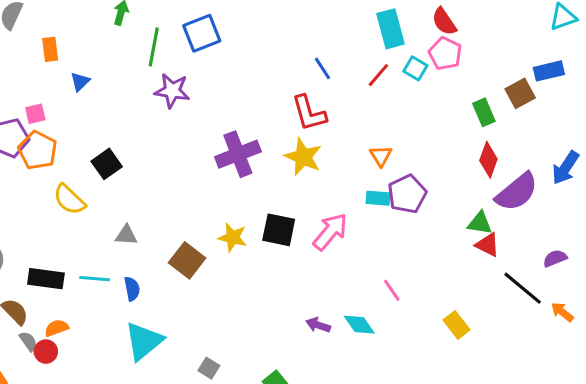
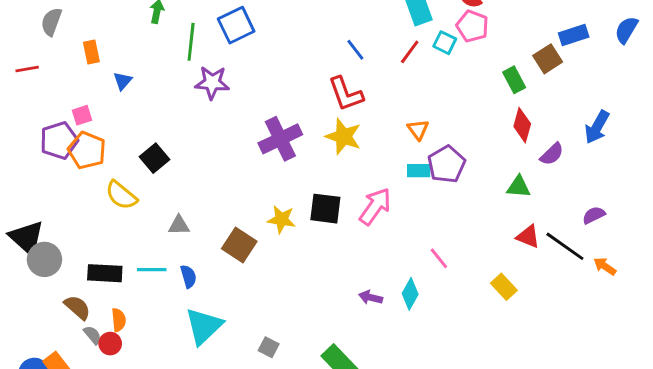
purple semicircle: (517, 192) -> (552, 154), size x0.6
red triangle: (487, 245) -> (528, 237), moved
cyan diamond: (359, 325) -> (410, 294), turned 68
orange semicircle: (56, 328) -> (119, 320), turned 110

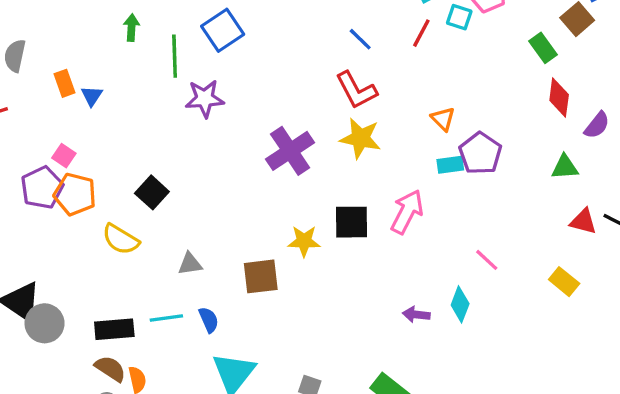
blue triangle: (123, 81) -> (92, 96), moved
pink square: (82, 115) -> (64, 156), turned -30
brown square: (239, 245) -> (261, 276), turned -32
brown semicircle: (77, 307) -> (110, 369), moved

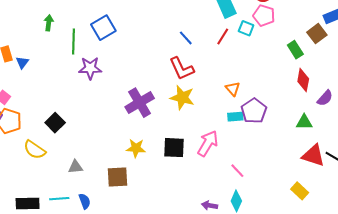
red triangle: (583, 221) -> (313, 155), size x1.4
yellow star: (304, 241) -> (136, 148), moved
pink line: (487, 260) -> (237, 171), moved

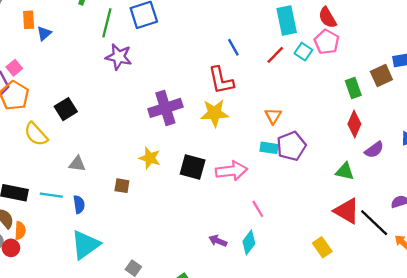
yellow star: (182, 98) -> (215, 113), turned -30
pink arrow: (208, 143) -> (231, 171), turned 40
brown square: (118, 177) -> (122, 186), size x0.6

